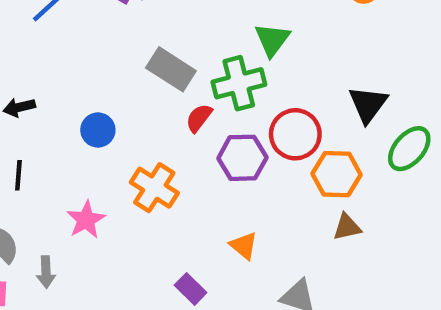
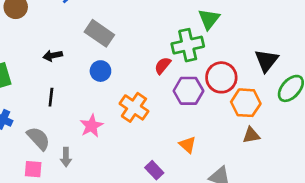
gray rectangle: (171, 69) -> (99, 33), moved

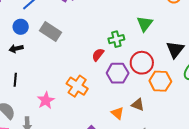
green triangle: (209, 19) -> (145, 24), moved
green cross: (188, 45) -> (116, 39), size x0.7
blue circle: (100, 71) -> (21, 27), moved
brown triangle: (251, 135) -> (138, 105), moved, turned 32

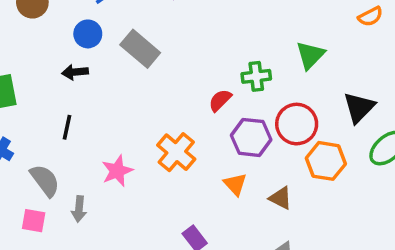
orange triangle: (118, 113) -> (235, 184), moved

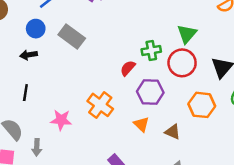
red circle: (297, 124) -> (182, 63), moved
pink star: (117, 171) -> (61, 120), turned 30

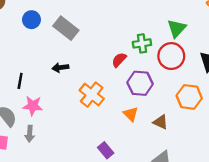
black arrow: (29, 55) -> (60, 68), moved
pink star: (61, 120) -> (33, 106), moved

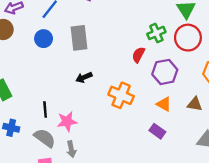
gray rectangle: (66, 28) -> (79, 38), turned 60
black line: (20, 81) -> (45, 109), moved
purple rectangle: (106, 150) -> (157, 131), moved

